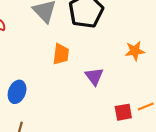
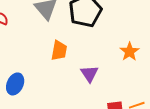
orange star: (135, 51) -> (129, 52), turned -30

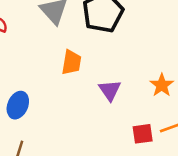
orange star: (129, 52) -> (162, 85), moved

